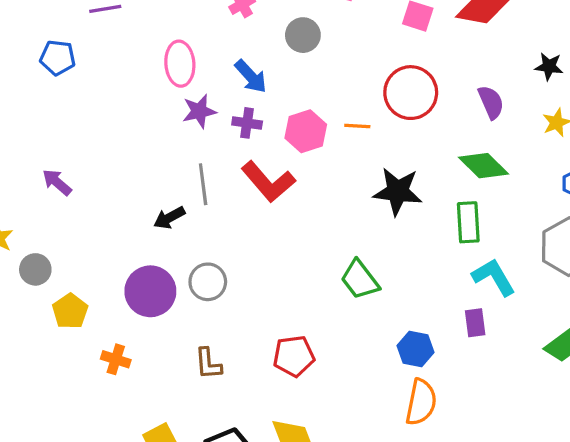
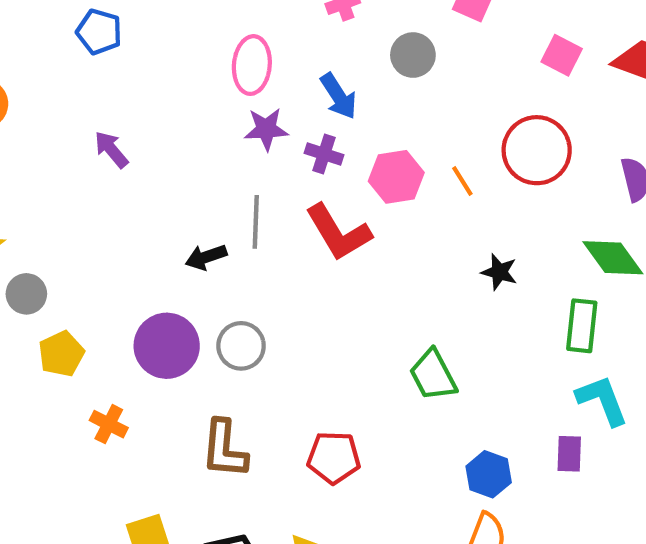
orange line: (357, 126) -> (462, 181), turned 45
purple arrow: (57, 182) -> (111, 149), moved
black star: (398, 191) -> (499, 272), size x0.6
brown L-shape: (208, 364) -> (224, 449), size x1.4

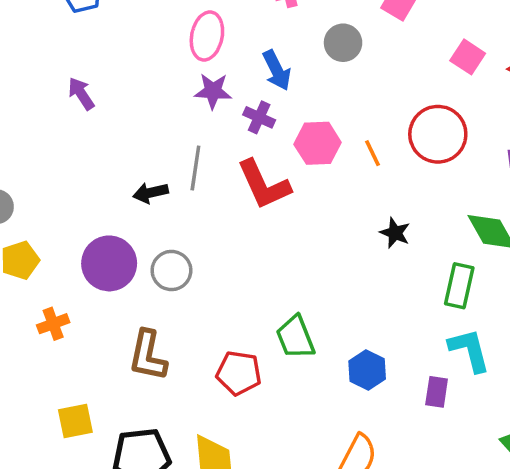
green trapezoid: (433, 375) -> (295, 337), moved
orange cross: (109, 424) -> (53, 324), turned 36
blue hexagon: (489, 474) -> (367, 370), moved

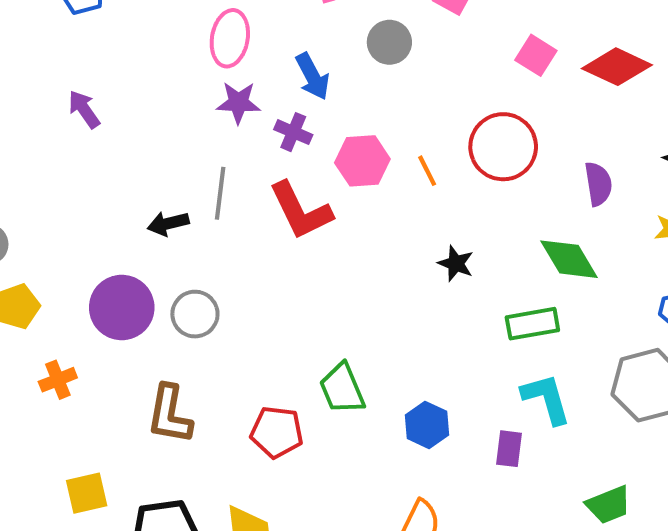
green rectangle: (459, 286) -> (532, 324), turned 69

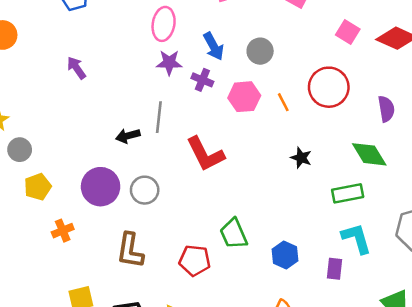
gray circle: (389, 42) -> (260, 51), moved
red L-shape: (301, 211) -> (205, 154), moved

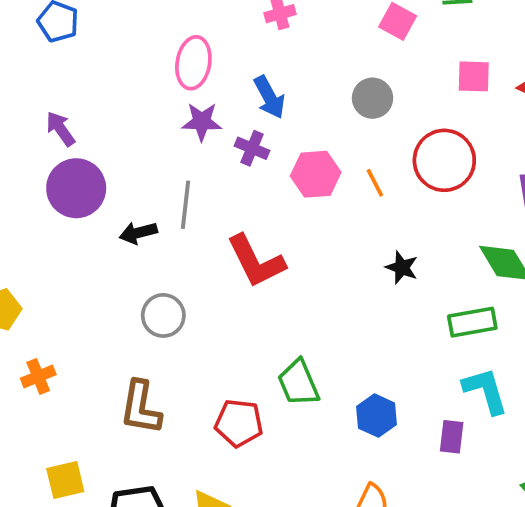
pink square: (348, 32) -> (474, 76), turned -30
gray circle: (260, 51) -> (373, 98), moved
purple circle: (101, 187) -> (76, 188), moved

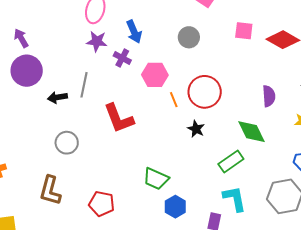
red circle: (444, 160) -> (205, 92), moved
orange line: (375, 183) -> (174, 100), moved
green rectangle: (472, 322) -> (231, 161), turned -30
green trapezoid: (298, 383) -> (156, 179), moved, turned -48

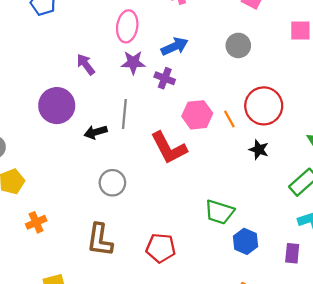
blue arrow: (134, 32) -> (175, 46), turned -85
purple arrow: (21, 38) -> (86, 64), moved
pink hexagon: (155, 75) -> (197, 115), moved

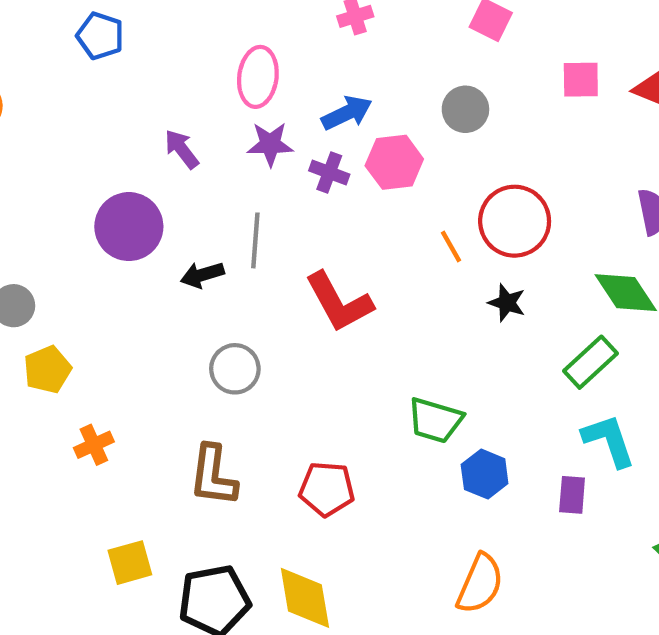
pink hexagon: (197, 115) -> (394, 162), moved

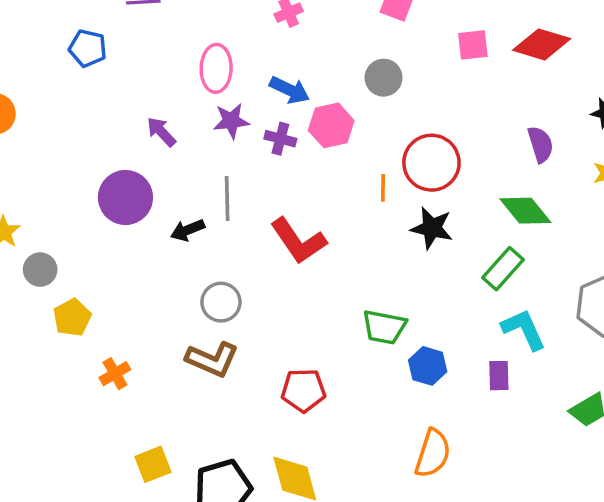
blue arrow: (347, 113) -> (290, 90), turned 57
orange line: (451, 247) -> (383, 188), turned 36
black star: (507, 303) -> (432, 228), size x1.4
brown L-shape: (213, 476) -> (212, 359), moved, turned -68

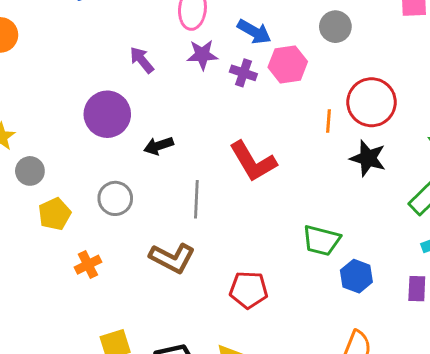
gray line: (227, 199) -> (196, 199), moved
gray circle: (221, 302) -> (115, 198), moved

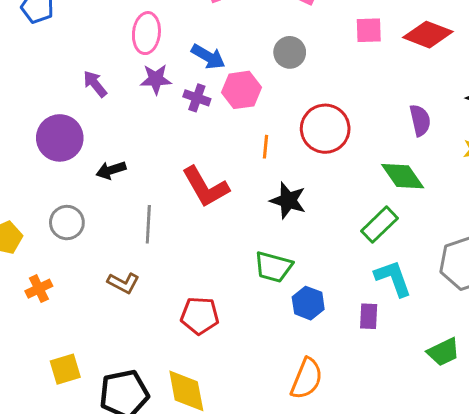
orange line: (329, 121) -> (266, 147), moved
black star: (368, 158) -> (288, 200), moved
brown L-shape: (172, 258) -> (123, 283), size x0.7

